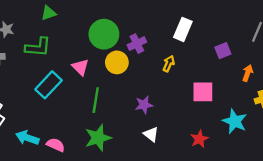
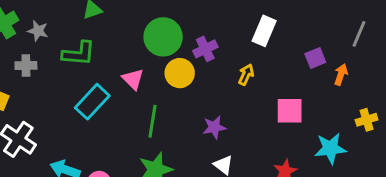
orange arrow: (248, 73) -> (341, 75), moved
cyan star: (235, 121) -> (330, 148), turned -30

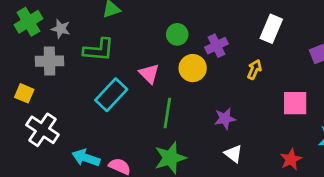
green circle: (163, 37) -> (177, 34), size x0.6
gray cross: (26, 66) -> (49, 61), size x1.4

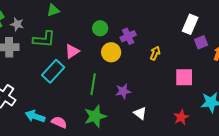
white rectangle: (271, 29) -> (190, 24), moved
pink triangle: (149, 74) -> (72, 51), moved, turned 42
purple star: (225, 119) -> (123, 91), moved

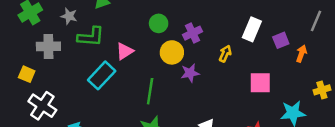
gray star: (17, 24) -> (69, 16), moved
white rectangle: (190, 24) -> (252, 29), moved
purple star: (123, 91) -> (190, 73), moved

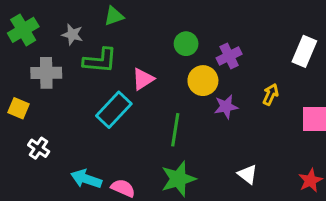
yellow arrow: (225, 54) -> (271, 94), moved
white cross: (42, 106) -> (39, 148), size x0.6

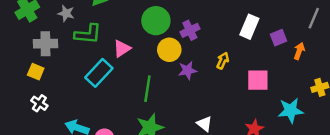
green circle: (186, 44) -> (156, 21), size x1.5
yellow square: (19, 108) -> (36, 72), moved

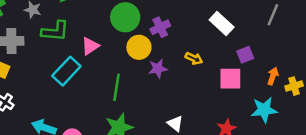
gray line: (314, 18) -> (273, 15), moved
white rectangle: (249, 27) -> (222, 24), turned -70
purple square: (279, 38) -> (245, 55), moved
orange arrow: (299, 51) -> (273, 76), moved
yellow arrow: (223, 61) -> (194, 59), turned 91

